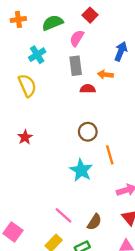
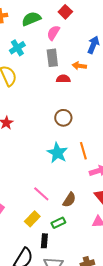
orange line: (110, 155) -> (83, 151), moved

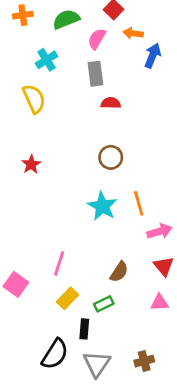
orange arrow: (79, 66) -> (133, 33), moved
pink line: (41, 194) -> (59, 263), moved, turned 66

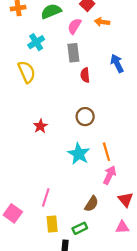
blue arrow: (153, 56) -> (117, 63), moved, turned -48
red semicircle: (111, 103) -> (85, 75), turned -96
red star: (31, 164) -> (40, 126), moved
pink arrow: (160, 231) -> (110, 175), moved, turned -48
yellow rectangle: (67, 298) -> (52, 224), turned -49

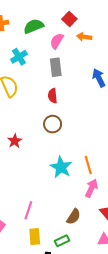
red semicircle: (85, 75) -> (53, 96), moved
brown circle: (85, 117) -> (53, 124), moved
red star: (40, 126) -> (15, 141), moved

